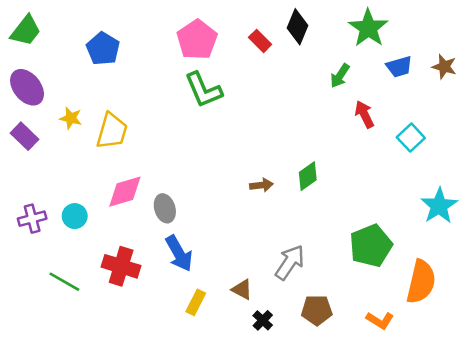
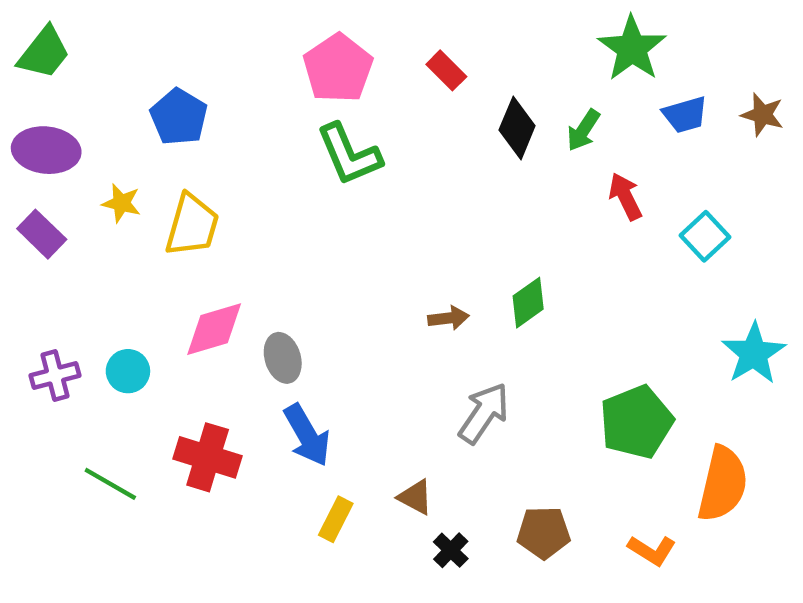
black diamond: (297, 27) -> (517, 128), moved
blue pentagon: (103, 49) -> (179, 117), moved
purple ellipse: (27, 87) -> (46, 150), turned -45
gray arrow: (290, 262) -> (484, 413), moved

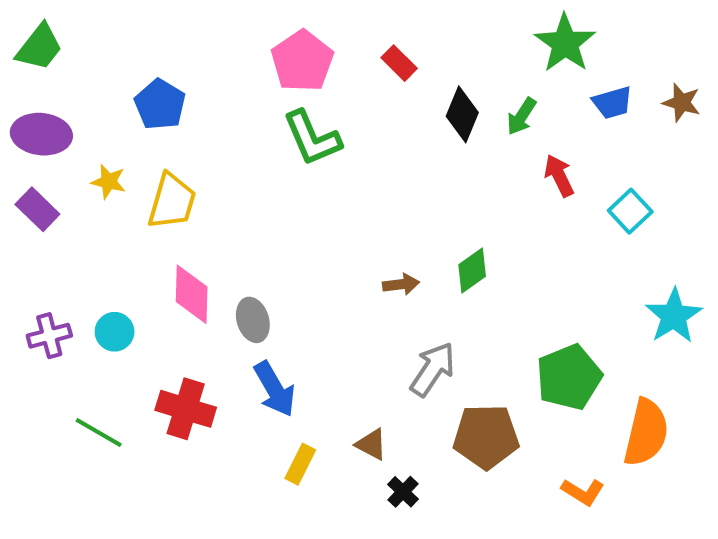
pink diamond: (214, 329) -> (192, 294), turned -72
brown pentagon: (544, 533) -> (486, 436), moved, size x1.4

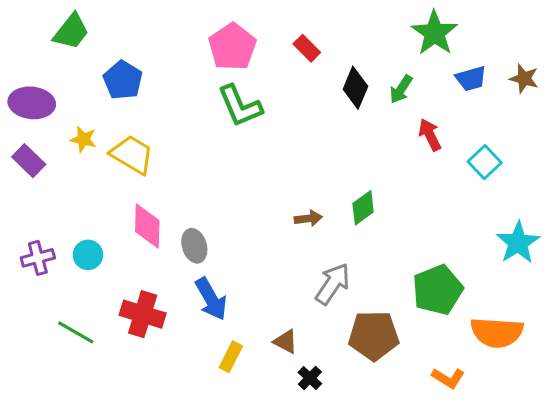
green trapezoid: (39, 47) -> (71, 31), moved
yellow trapezoid: (172, 201) -> (132, 155), turned -75
orange semicircle: (646, 433) -> (497, 332), turned 81

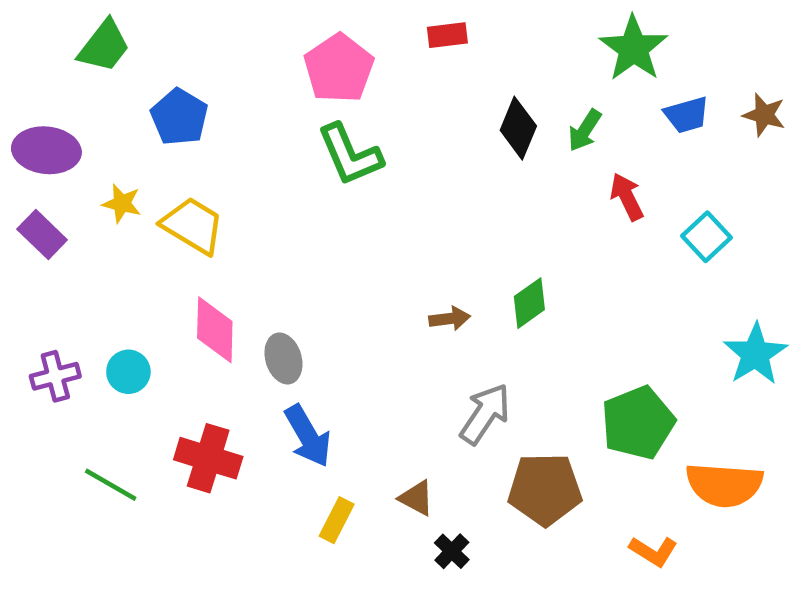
red rectangle: (307, 48) -> (447, 35), moved, turned -52

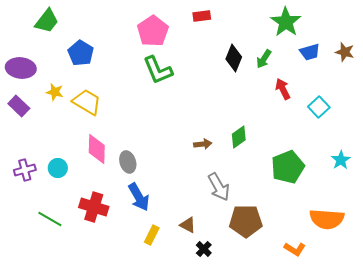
cyan star: (755, 354) -> (341, 160), size x0.7
gray arrow: (485, 414) -> (219, 187), turned 116
green pentagon: (638, 423) -> (288, 167), moved

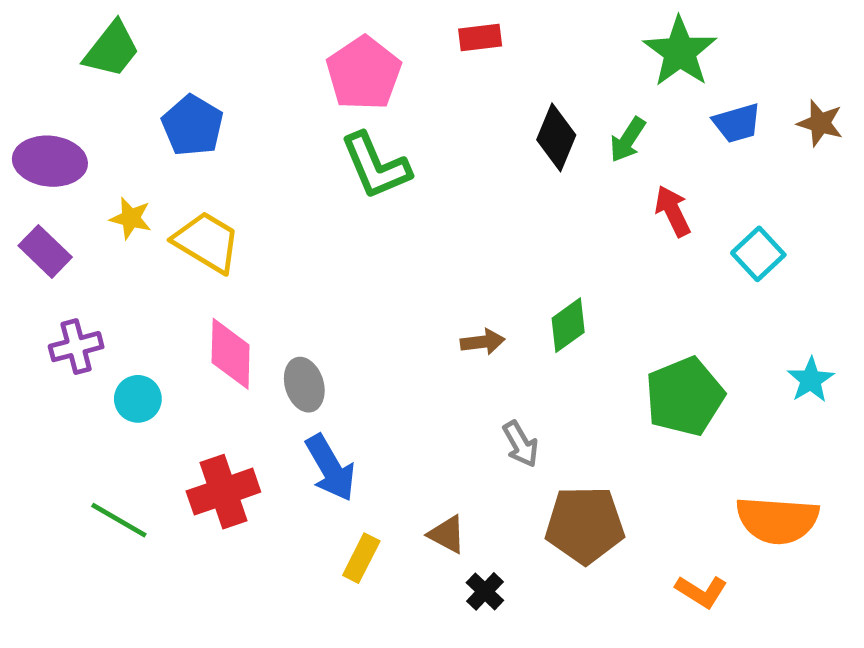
purple cross: (25, 170) -> (76, 347), moved
gray arrow: (219, 187) -> (521, 444), size x0.7
red cross: (94, 207) -> (223, 492), turned -36

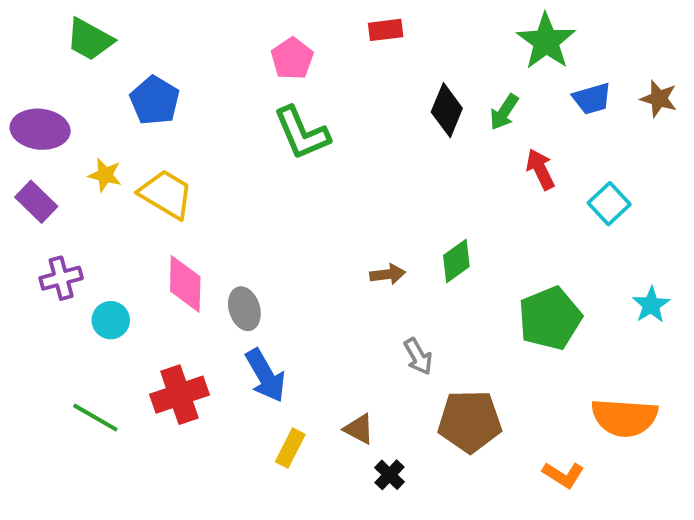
green trapezoid: (112, 49) -> (90, 39), turned 81
pink pentagon: (364, 73) -> (292, 59), size x0.7

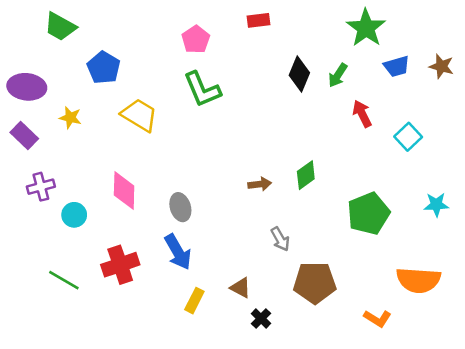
yellow trapezoid: (166, 194) -> (139, 115), moved
cyan star: (651, 305) -> (436, 205), turned 30
gray ellipse: (244, 309) -> (180, 207), moved

